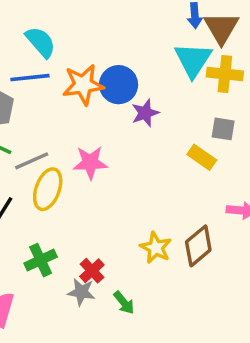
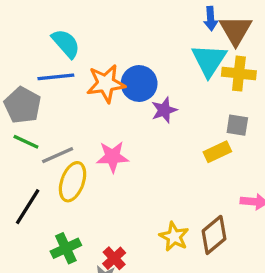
yellow rectangle: (202, 157) -> (217, 152), turned -60

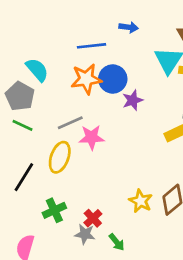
blue arrow: (211, 19) -> (129, 27), moved, turned -78
cyan semicircle: (66, 44) -> (37, 70), moved
blue line: (56, 77) -> (92, 46), moved
gray line: (58, 155) -> (70, 123), moved

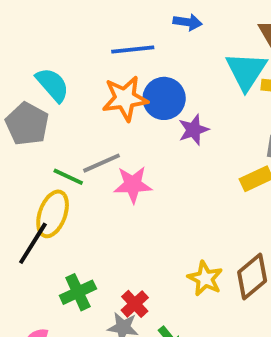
green line: (23, 125) -> (68, 177), moved
yellow ellipse: (60, 157) -> (53, 214), moved

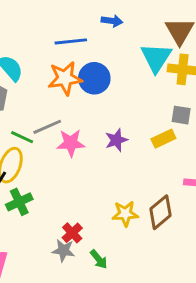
purple star: (193, 130) -> (116, 140), moved
yellow star: (205, 278) -> (125, 214), turned -30
green cross: (78, 292) -> (19, 202), moved

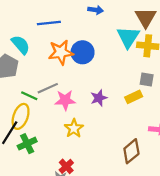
blue line: (71, 41) -> (49, 23), moved
yellow star: (125, 214) -> (74, 128), moved, turned -30

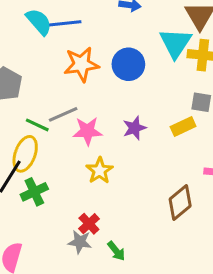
cyan semicircle: (21, 45) -> (39, 22), moved
blue circle: (83, 52) -> (128, 64), moved

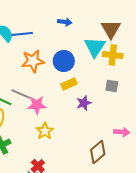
gray line: (63, 114) -> (21, 94), turned 48
yellow rectangle: (183, 127) -> (69, 84), moved
purple star: (134, 128) -> (84, 103), moved

